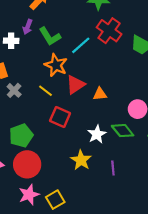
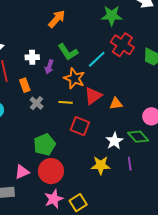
purple arrow: (28, 27) -> (49, 67), moved
yellow line: (46, 91) -> (66, 102), turned -32
yellow star: (81, 160) -> (101, 165), turned -30
purple line: (113, 168) -> (130, 164), moved

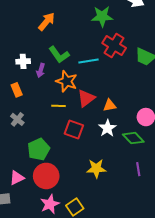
cyan line: (97, 59) -> (88, 61), turned 36
gray cross: (37, 103) -> (17, 119), moved
white star: (114, 141) -> (107, 128), moved
purple line: (130, 164) -> (138, 169), moved

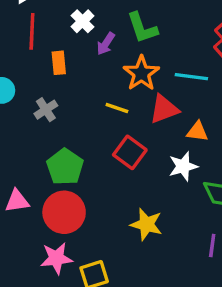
white cross: (23, 61) -> (83, 21), turned 32
cyan line: (88, 61) -> (191, 77), moved
green pentagon: (39, 149) -> (65, 167), turned -30

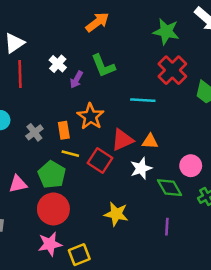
orange rectangle: (59, 63) -> (64, 130), moved
orange star: (141, 73) -> (90, 116), moved
yellow line: (117, 108) -> (70, 154), moved
red triangle: (164, 109) -> (122, 140), moved
pink triangle: (17, 201) -> (18, 184), moved

